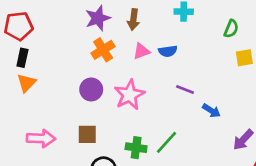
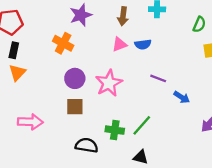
brown arrow: (133, 19) -> (123, 16), moved
orange cross: (103, 50) -> (63, 43), moved, turned -30
brown square: (87, 134) -> (75, 107), moved

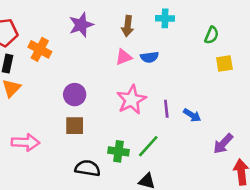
orange cross: (63, 43) -> (40, 49), moved
purple line: (158, 78) -> (166, 109), moved, turned 63
pink star: (109, 83) -> (131, 100), moved

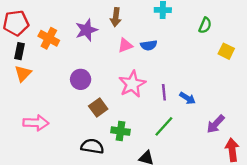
purple star: (81, 25) -> (86, 30), moved
brown arrow: (128, 26) -> (116, 17), moved
yellow square: (224, 64) -> (226, 51), moved, turned 35
brown square: (75, 126) -> (98, 108), moved, turned -36
green line: (148, 146) -> (164, 126), moved

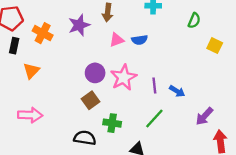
orange triangle: (23, 73) -> (31, 71), moved
purple circle: (81, 79) -> (95, 73), moved

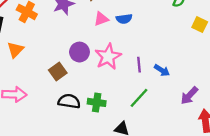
brown square: (90, 100) -> (58, 71), moved
black semicircle: (85, 138) -> (69, 101), moved

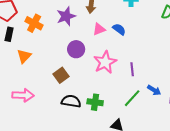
blue semicircle: (124, 19) -> (119, 29), turned -136
purple circle: (79, 52) -> (76, 49), moved
blue arrow: (162, 70) -> (154, 90), moved

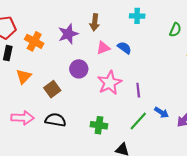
brown square: (61, 75) -> (52, 89), moved
black semicircle: (71, 101) -> (55, 120), moved

